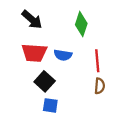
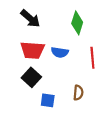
black square: (45, 81) -> (31, 77), moved
brown semicircle: (100, 86) -> (78, 93), moved

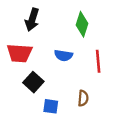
black arrow: (30, 18) -> (32, 20), turned 66
red trapezoid: (32, 50) -> (19, 53), moved

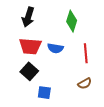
red trapezoid: (19, 53) -> (30, 46), moved
brown semicircle: (83, 98) -> (85, 84), moved, turned 56

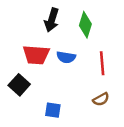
black arrow: (28, 17) -> (52, 20), moved
black square: (29, 71) -> (19, 85), moved

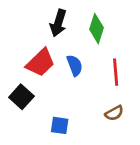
red trapezoid: (36, 55) -> (41, 63), turned -48
blue semicircle: (66, 57) -> (75, 65), turned -120

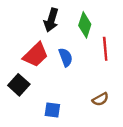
red line: (116, 72) -> (105, 49), moved

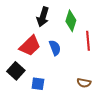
brown semicircle: (100, 99) -> (84, 83), turned 40
blue square: (52, 110) -> (38, 84), moved

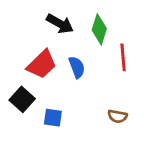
black arrow: (43, 17) -> (60, 24), turned -78

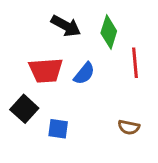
red trapezoid: (42, 64) -> (46, 70), turned 40
blue semicircle: (77, 67) -> (84, 73), turned 60

